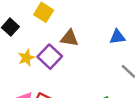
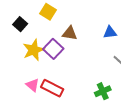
yellow star: (26, 58) -> (34, 50), size x1.5

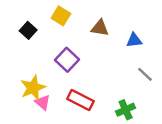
brown triangle: (70, 33) -> (100, 28), moved
yellow star: (34, 50) -> (33, 88), moved
red rectangle: (52, 88) -> (80, 100), moved

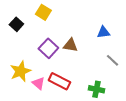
brown triangle: (100, 28) -> (70, 45), moved
pink triangle: (43, 102) -> (38, 83), moved
green cross: (126, 110) -> (96, 89), turned 35

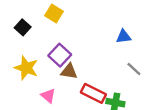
brown triangle: (70, 45) -> (69, 71), moved
yellow star: (20, 71) -> (26, 68), moved, turned -30
red rectangle: (59, 81) -> (93, 93), moved

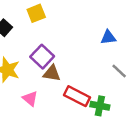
yellow square: (54, 13) -> (36, 13), turned 36

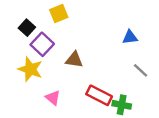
purple square: (42, 57) -> (42, 44), moved
brown triangle: (52, 73) -> (74, 60), moved

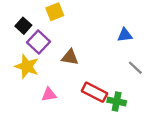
pink triangle: (53, 98) -> (49, 94), turned -49

